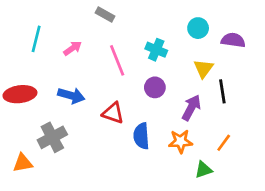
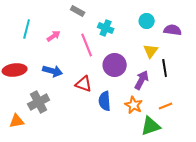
cyan cross: (156, 50) -> (106, 28), moved
purple circle: (155, 87) -> (115, 65), size x1.5
orange star: (181, 141) -> (134, 105), turned 30
orange line: (224, 143) -> (166, 106), turned 32
green triangle: (203, 170) -> (151, 126), size x1.5

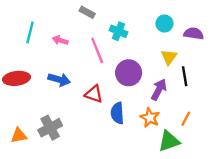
pink arrow: (54, 36) -> (60, 40), turned -128
gray cross: (39, 102) -> (50, 128), moved
orange line: (166, 106) -> (186, 119), turned -40

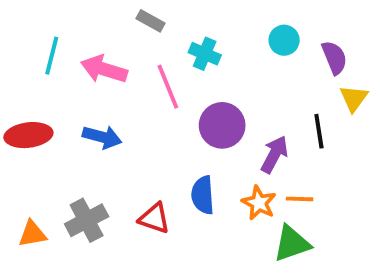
purple semicircle: (194, 34) -> (334, 58), turned 60
pink arrow: (60, 40) -> (104, 69), size x1.6
yellow triangle: (169, 57) -> (354, 98), moved
red triangle: (94, 94) -> (154, 218), moved
orange line: (186, 119) -> (300, 199), moved, turned 64

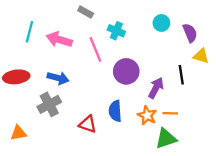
yellow triangle: (354, 98) -> (201, 56), turned -49
gray cross: (87, 220) -> (49, 104), moved

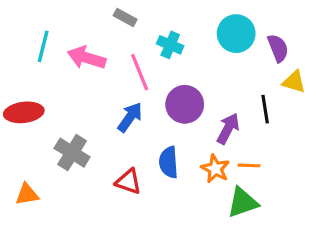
cyan circle: (161, 23) -> (236, 34), size x1.5
blue arrow: (58, 78) -> (130, 117), moved, turned -70
gray cross: (49, 104) -> (72, 153), turned -30

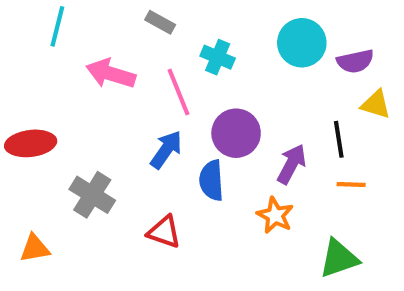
cyan line: (43, 46) -> (57, 26), moved
purple semicircle: (278, 48) -> (355, 61), turned 100
blue semicircle: (169, 162) -> (211, 180), moved
orange line: (249, 165) -> (351, 185), moved
green triangle: (243, 202) -> (339, 259), moved

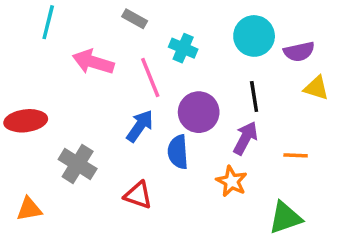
black line: (339, 139) -> (254, 97), moved

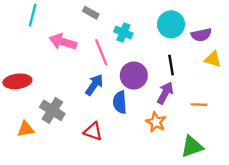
orange triangle: (29, 209) -> (26, 129), moved

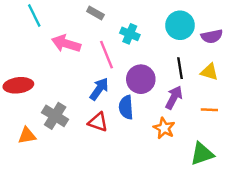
cyan line: (33, 15) -> (34, 15), turned -40
yellow triangle: (213, 59) -> (209, 72), moved
red triangle: (93, 131) -> (98, 122), moved

